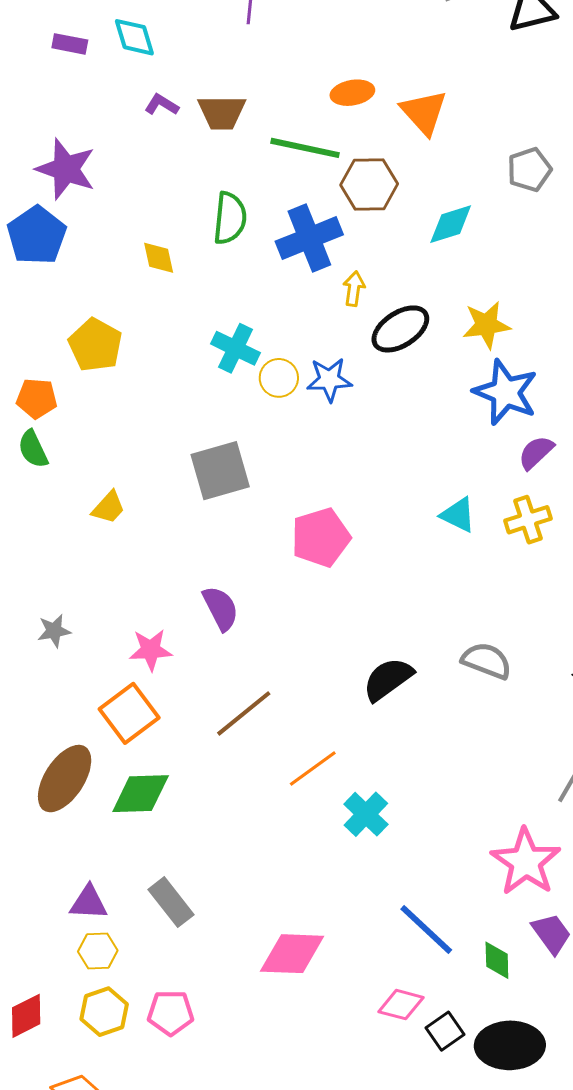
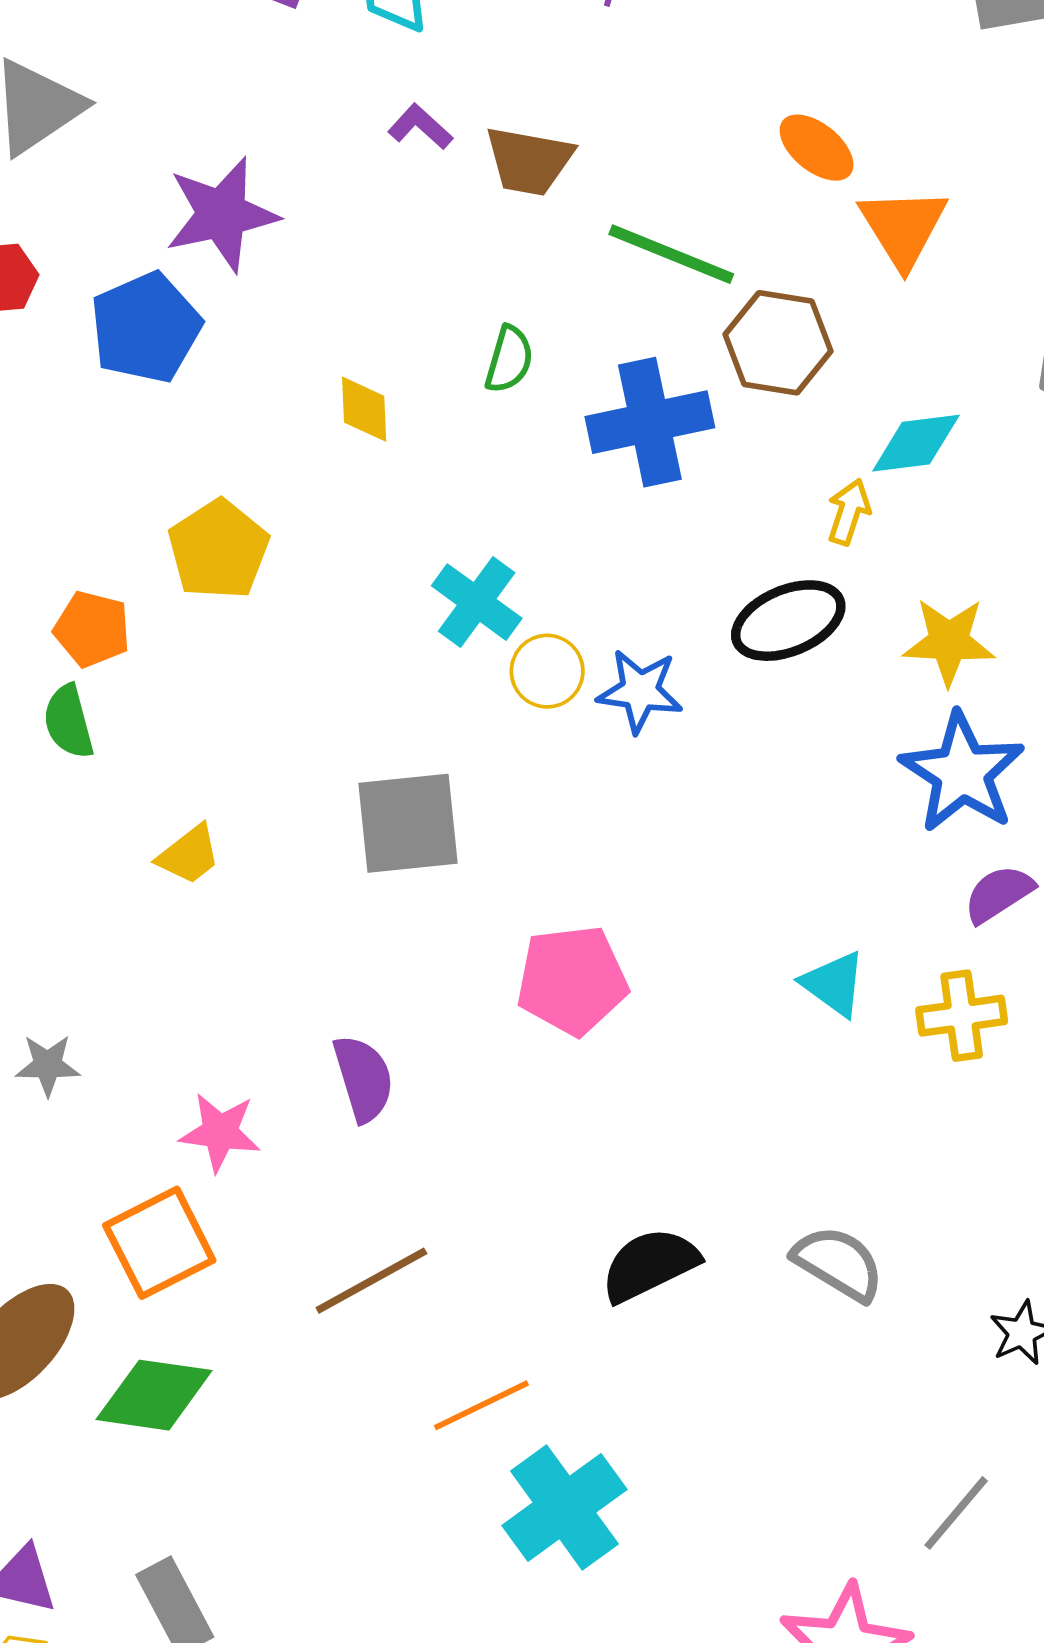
orange ellipse: (352, 93) -> (817, 148), moved, turned 39
purple star: (66, 169) -> (222, 214), turned 30
green semicircle: (230, 218) -> (509, 359), size x0.7
yellow arrow: (354, 289) -> (849, 512), moved
cyan cross: (366, 814) -> (564, 1507), size x1.4

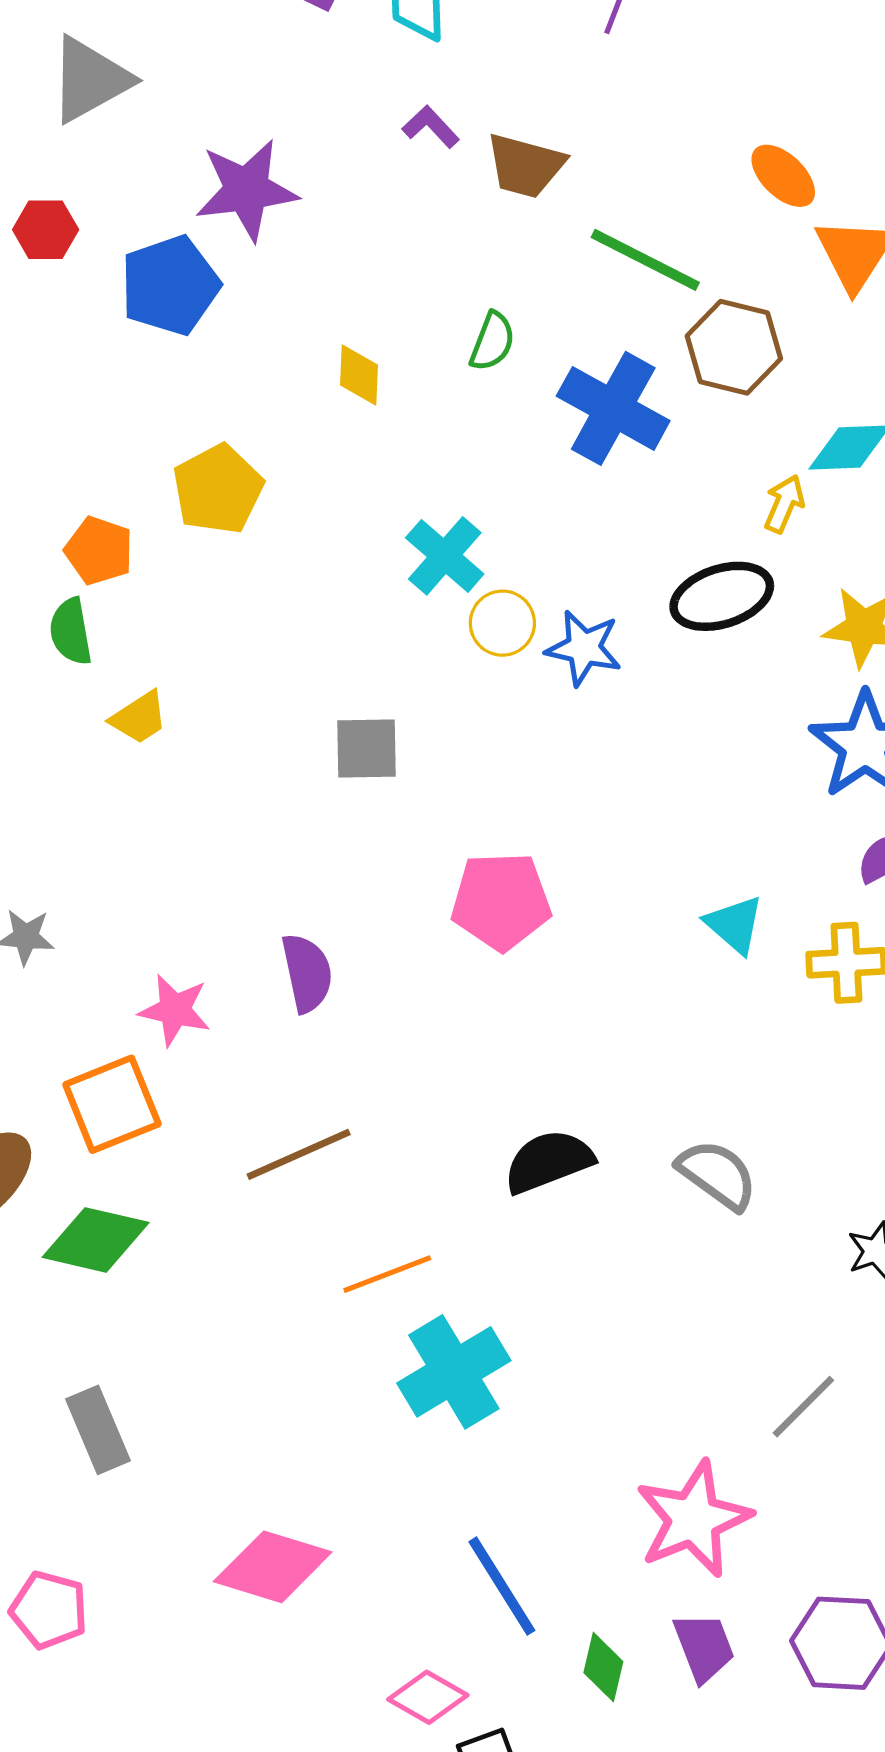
blue cross: (650, 422) -> (613, 408), turned 36
gray square: (408, 823) -> (366, 748), size x0.7
yellow trapezoid: (189, 855) -> (139, 718), moved

